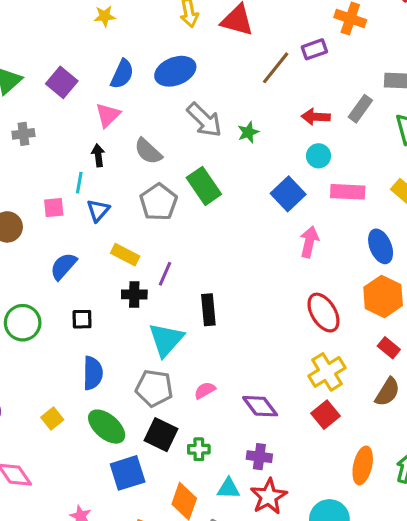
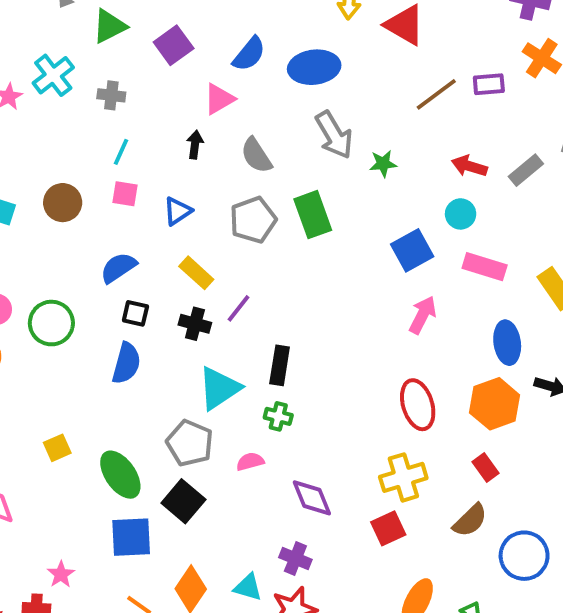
cyan line: (79, 183) -> (121, 152), moved
black square: (82, 319) -> (135, 313), moved
blue semicircle: (93, 373) -> (126, 363), moved
green cross: (199, 449) -> (278, 416), moved

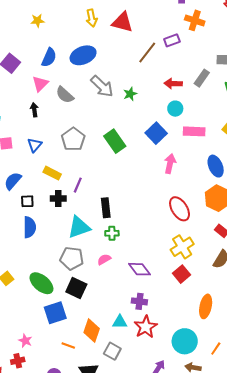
gray semicircle: (256, 155) -> (65, 95), moved
green rectangle: (313, 215) -> (115, 141), moved
cyan triangle: (219, 388) -> (79, 227), turned 30

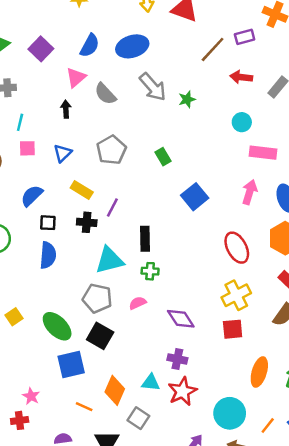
red arrow: (173, 84) -> (241, 77), moved
blue square: (156, 133) -> (195, 197), moved
green rectangle: (115, 141) -> (163, 157), size x0.6
pink arrow: (170, 164) -> (250, 192), moved
red square: (181, 274) -> (233, 329), turned 30

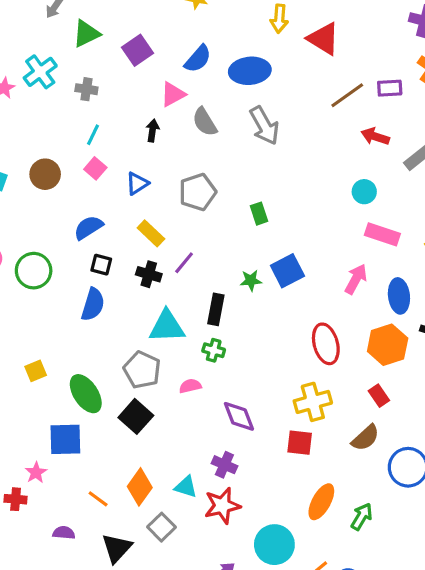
green star: (187, 99) -> (251, 280), moved
pink square: (27, 148) -> (95, 168), turned 30
blue square: (71, 365) -> (65, 439), moved

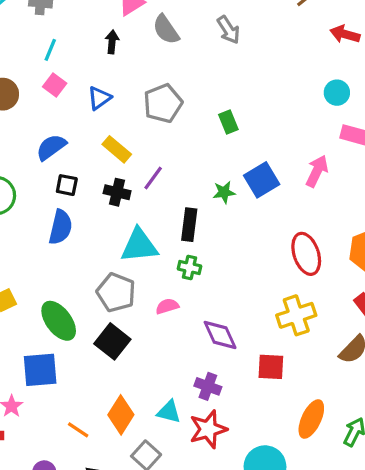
gray arrow: (264, 126) -> (229, 30), size x0.7
pink arrow: (356, 279) -> (317, 171), moved
red square: (300, 443) -> (271, 367), moved

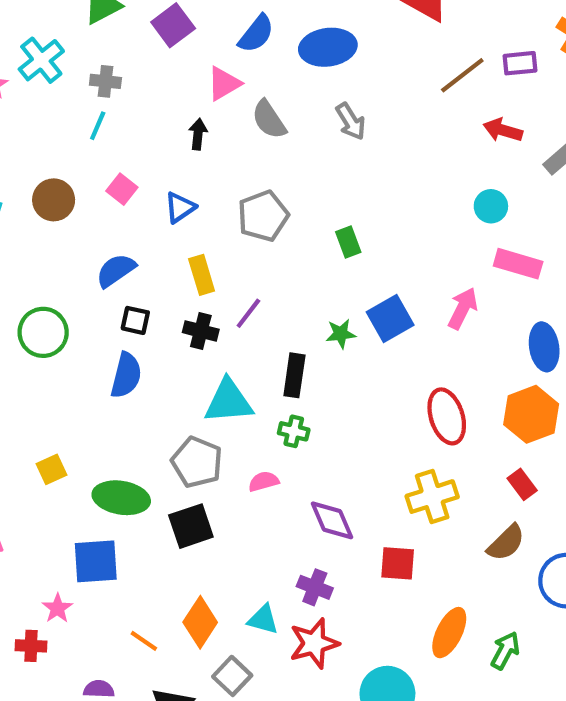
cyan line: (50, 50) -> (98, 126), moved
yellow rectangle: (117, 149) -> (202, 275), turned 32
green ellipse: (59, 321) -> (121, 498), turned -45
black square: (112, 341) -> (191, 526), turned 32

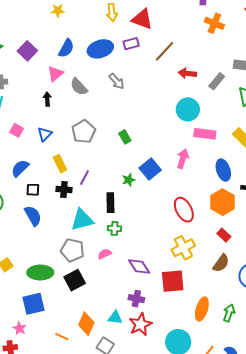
purple rectangle: (520, 63) -> (131, 44), moved
cyan circle: (491, 206) -> (188, 109), size x1.5
blue semicircle: (126, 375) -> (33, 216), turned -35
red square: (398, 563) -> (173, 281), size x1.4

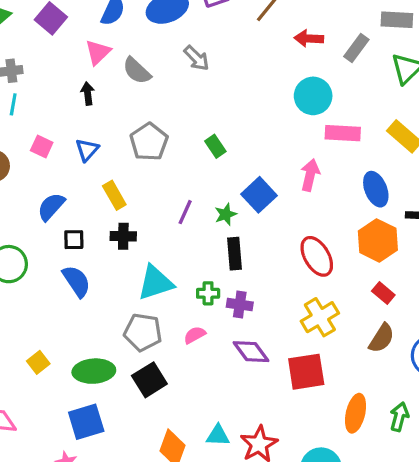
purple line: (84, 178) -> (185, 212), moved
black rectangle: (110, 203) -> (234, 254), moved
purple cross: (136, 299) -> (240, 305), moved

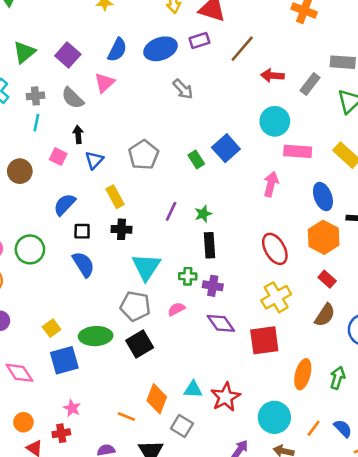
gray semicircle: (137, 71) -> (73, 98), moved
black arrow: (88, 93) -> (78, 135), moved
blue square: (259, 195) -> (226, 148), moved
cyan triangle: (155, 283) -> (146, 267), turned -40
blue square: (86, 422) -> (64, 360), moved

